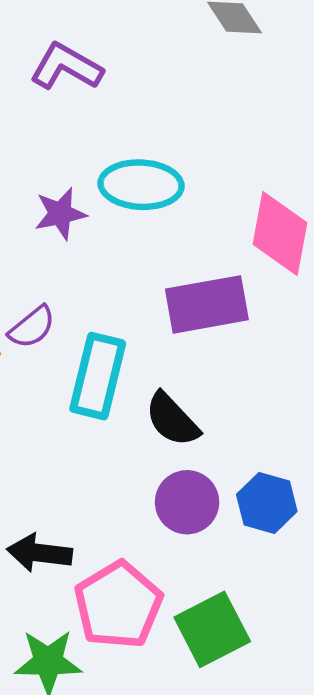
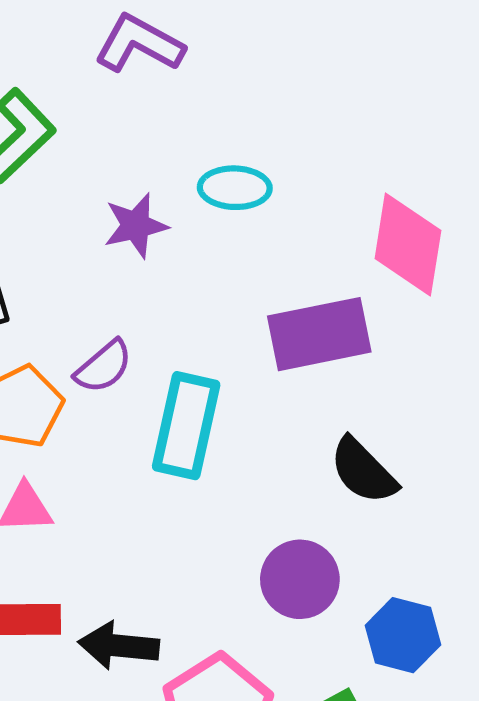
cyan ellipse: (141, 185) -> (235, 188), size x0.7
black semicircle: (172, 419) -> (363, 471), moved
blue hexagon: (267, 503) -> (403, 635), moved

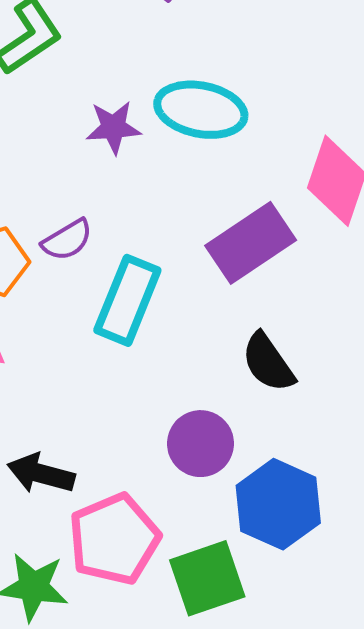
cyan ellipse: (235, 188) -> (201, 110), size x1.5
purple rectangle: (319, 334) -> (251, 243), turned -32
blue hexagon: (403, 635) -> (278, 504), size x1.4

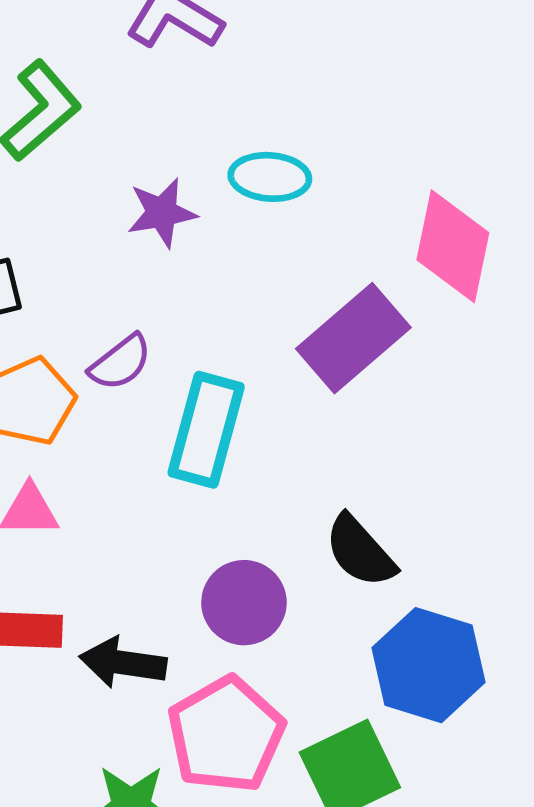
cyan ellipse: (201, 110) -> (270, 177), size x0.7
black semicircle: (268, 362) -> (360, 551), moved
purple circle: (201, 444) -> (244, 603), moved

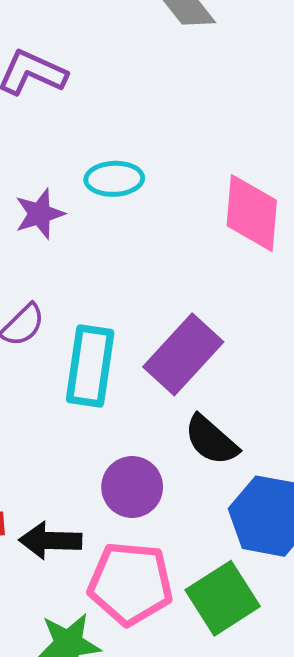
purple rectangle: (353, 338) -> (183, 354), moved
pink pentagon: (226, 735) -> (130, 583), turned -30

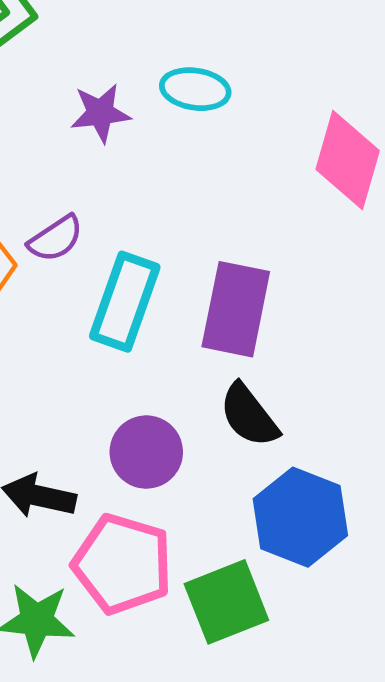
purple rectangle: (183, 354) -> (236, 309), turned -42

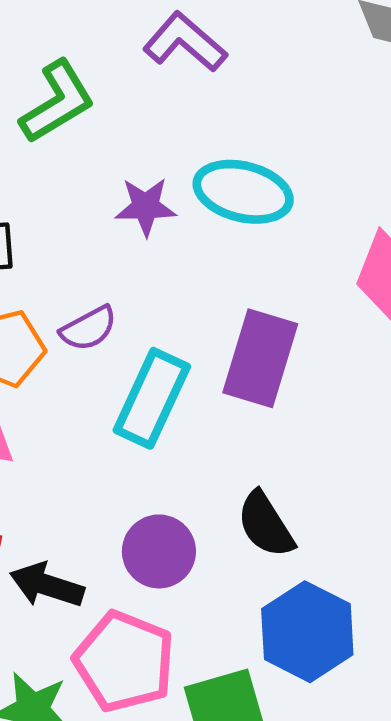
cyan ellipse: (195, 89) -> (243, 192), size x1.4
purple rectangle: (236, 309) -> (260, 358), moved

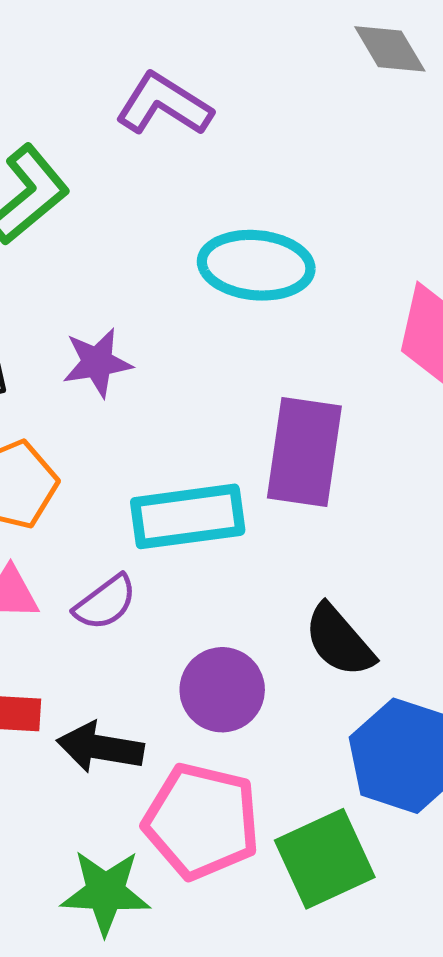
purple star: (146, 207) -> (97, 363), moved
purple semicircle: (88, 328) -> (105, 603), moved
cyan rectangle: (152, 398) -> (188, 516), turned 66

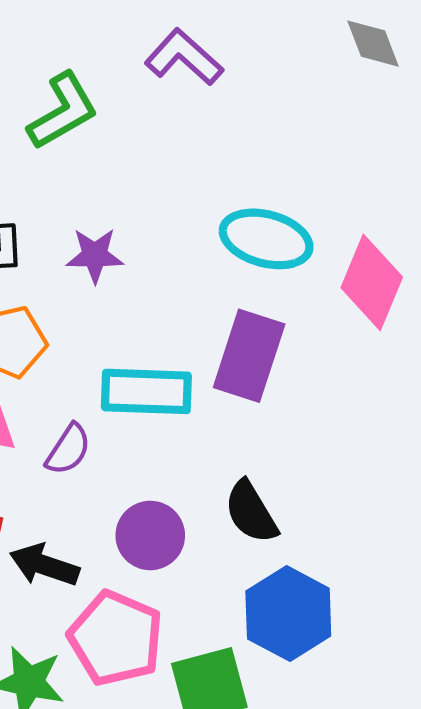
cyan ellipse: (256, 265) -> (266, 239), moved
purple semicircle: (105, 603) -> (68, 449), turned -30

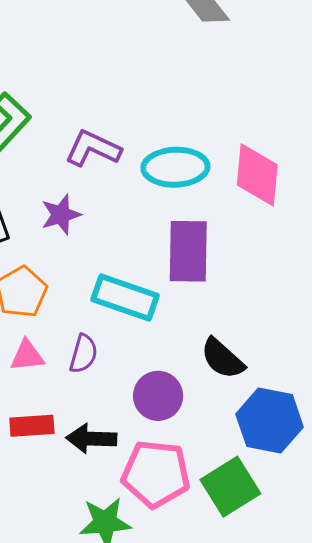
purple L-shape: (184, 57) -> (93, 149), moved
cyan rectangle: (146, 391) -> (125, 297), turned 34

